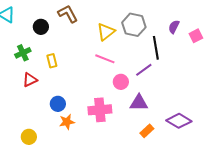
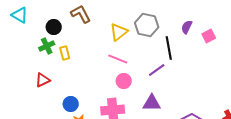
green cross: (23, 53) -> (47, 46), moved
yellow rectangle: (52, 61) -> (65, 53), moved
pink circle: (121, 82) -> (124, 81), moved

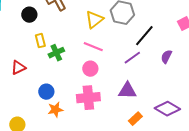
purple semicircle: (187, 27) -> (166, 57), moved
green cross: (47, 46) -> (56, 53), moved
black line: (169, 48) -> (144, 36), turned 50
pink circle: (124, 81) -> (90, 69), moved

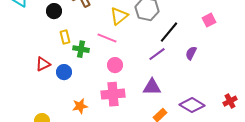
pink line: (93, 47) -> (107, 38), moved
green cross: (56, 53) -> (81, 49), turned 35
blue circle: (46, 92) -> (64, 72), moved

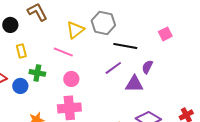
black line: (169, 32) -> (125, 46), turned 60
green cross: (81, 49) -> (37, 73), moved
purple triangle: (152, 87) -> (134, 84), moved

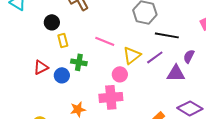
black circle: (10, 25) -> (52, 22), moved
yellow triangle: (75, 30) -> (132, 55), moved
pink circle: (71, 79) -> (120, 74), moved

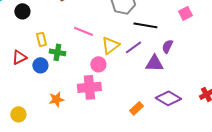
black circle: (52, 22) -> (22, 11), moved
yellow rectangle: (63, 40) -> (41, 39), moved

